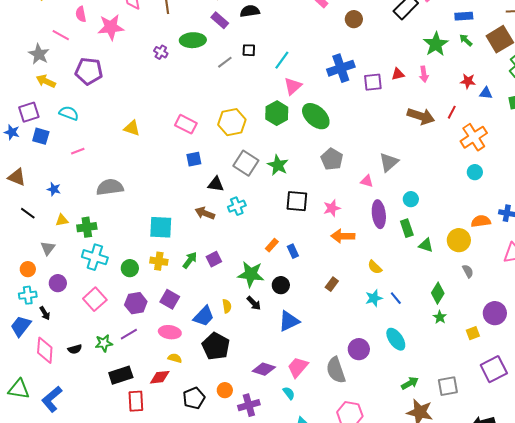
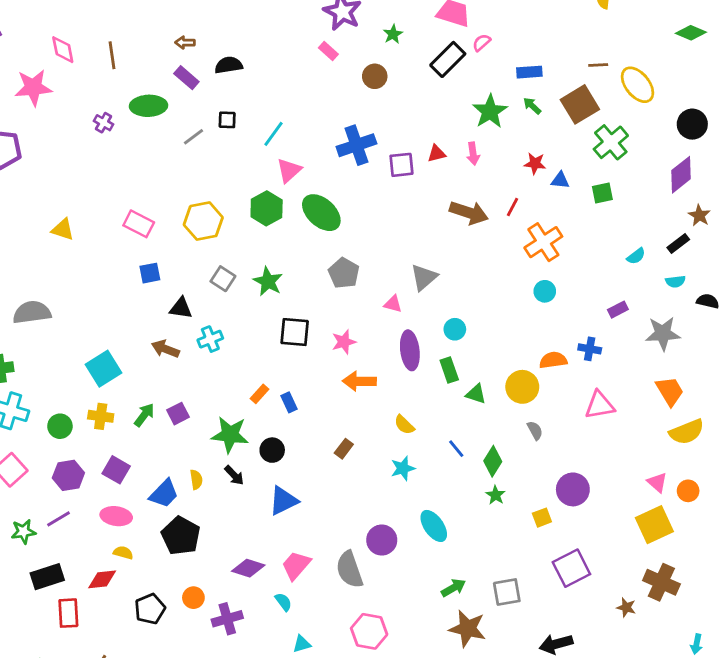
gray square: (246, 163) -> (223, 279), size x0.7
cyan square: (161, 227) -> (104, 369), turned -35
blue line: (396, 298) -> (456, 449), moved

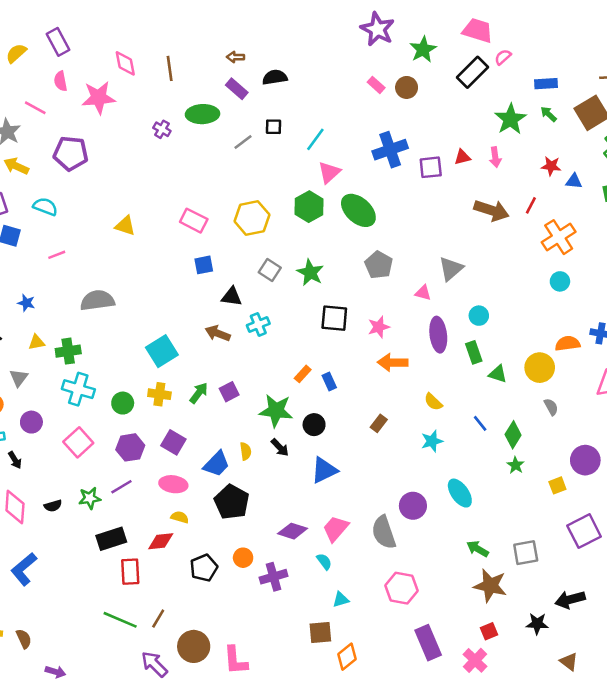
green star: (393, 34) -> (423, 49), size x1.5
pink rectangle: (328, 51) -> (376, 85), moved
green arrow: (453, 588) -> (478, 549), turned -120

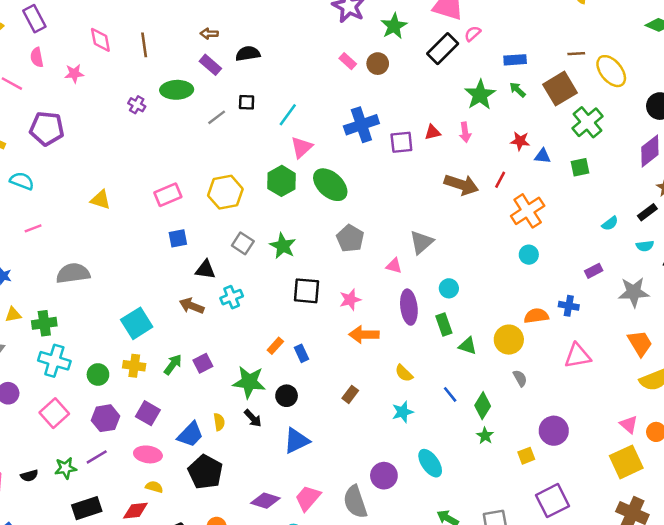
pink star: (99, 98) -> (74, 74), size x0.6
pink rectangle: (194, 221) -> (168, 195), turned -50

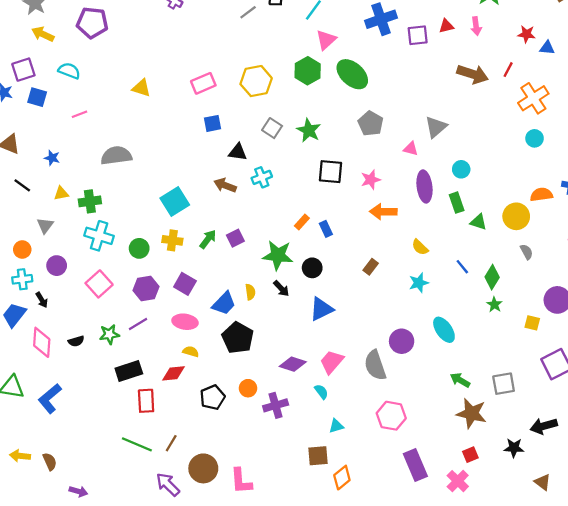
yellow square: (526, 456) -> (532, 323), turned 35

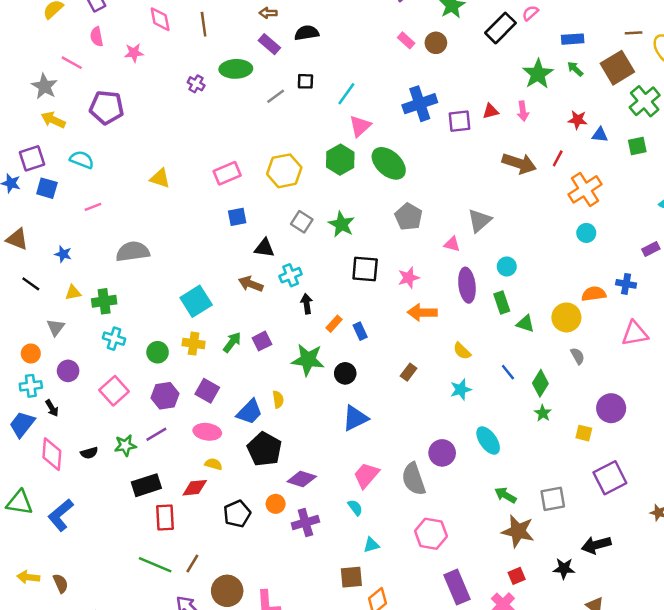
cyan cross: (99, 236) -> (114, 339), size x0.7
black arrow: (281, 288) -> (307, 304), moved, turned -144
purple diamond: (293, 364) -> (302, 479), moved

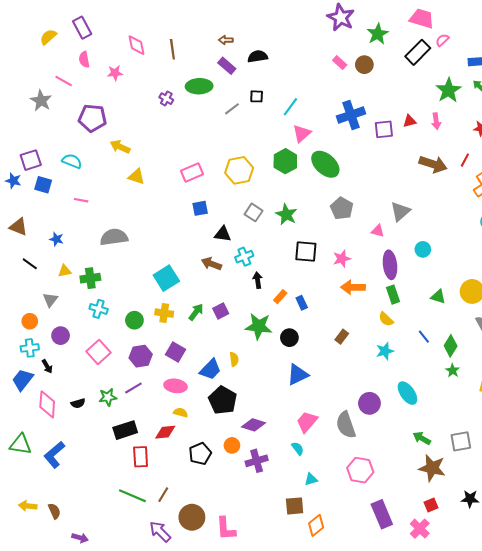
yellow arrow: (53, 120) -> (120, 147), moved
pink line: (93, 207) -> (81, 200), turned 32
green rectangle: (502, 303) -> (393, 295), moved

